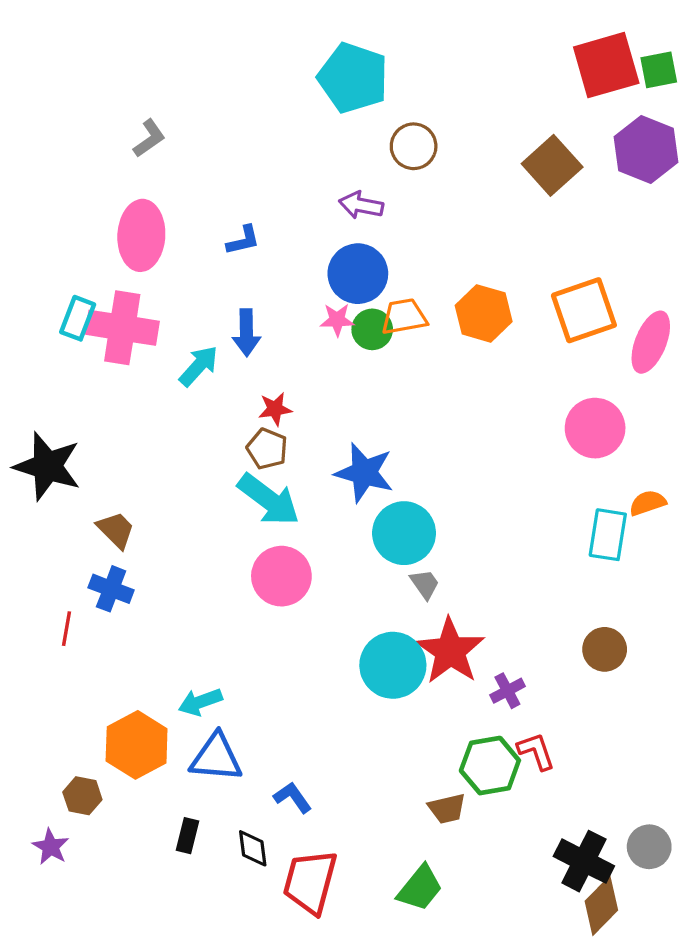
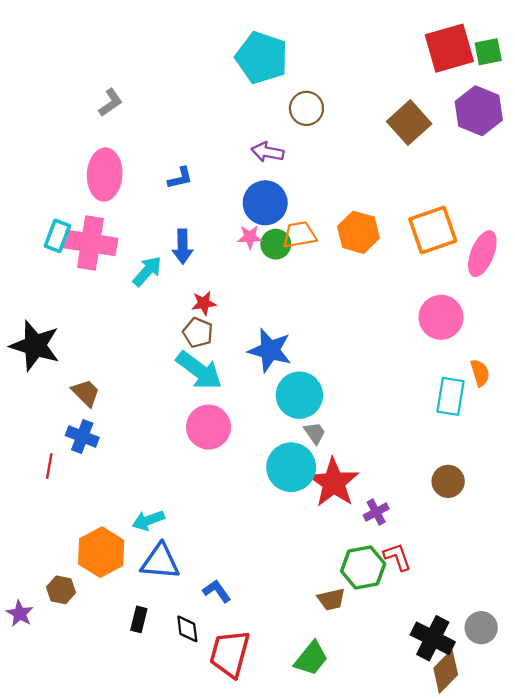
orange semicircle: (648, 503) -> (480, 373), turned 92
cyan circle: (393, 665) -> (291, 467), moved
purple star: (51, 847) -> (20, 614), moved

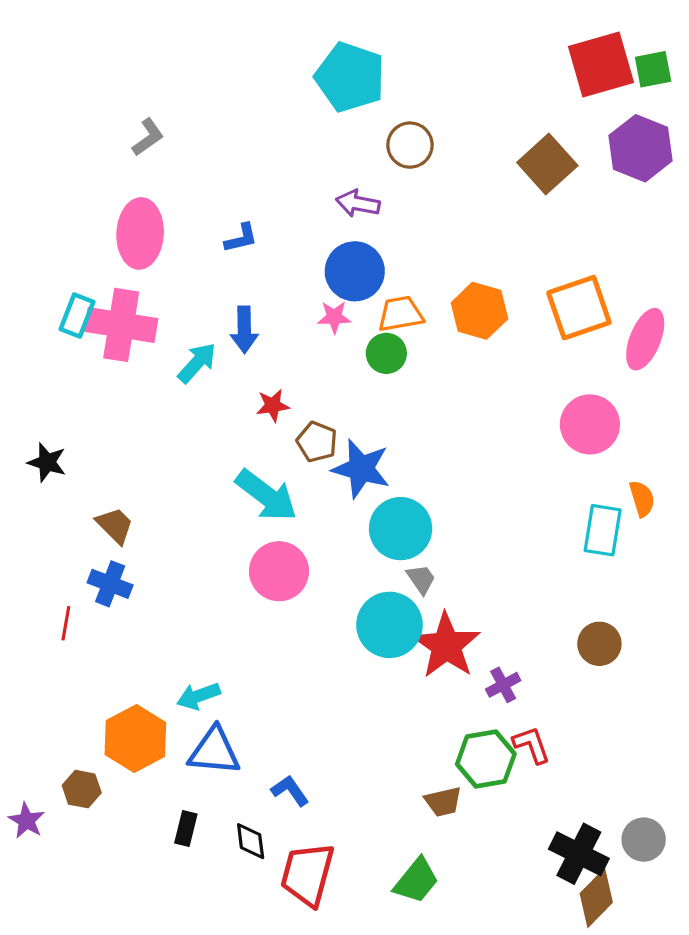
green circle: (276, 244) -> (386, 353), moved
brown pentagon: (198, 333) -> (317, 442), moved
black star: (35, 346) -> (47, 462), size x0.6

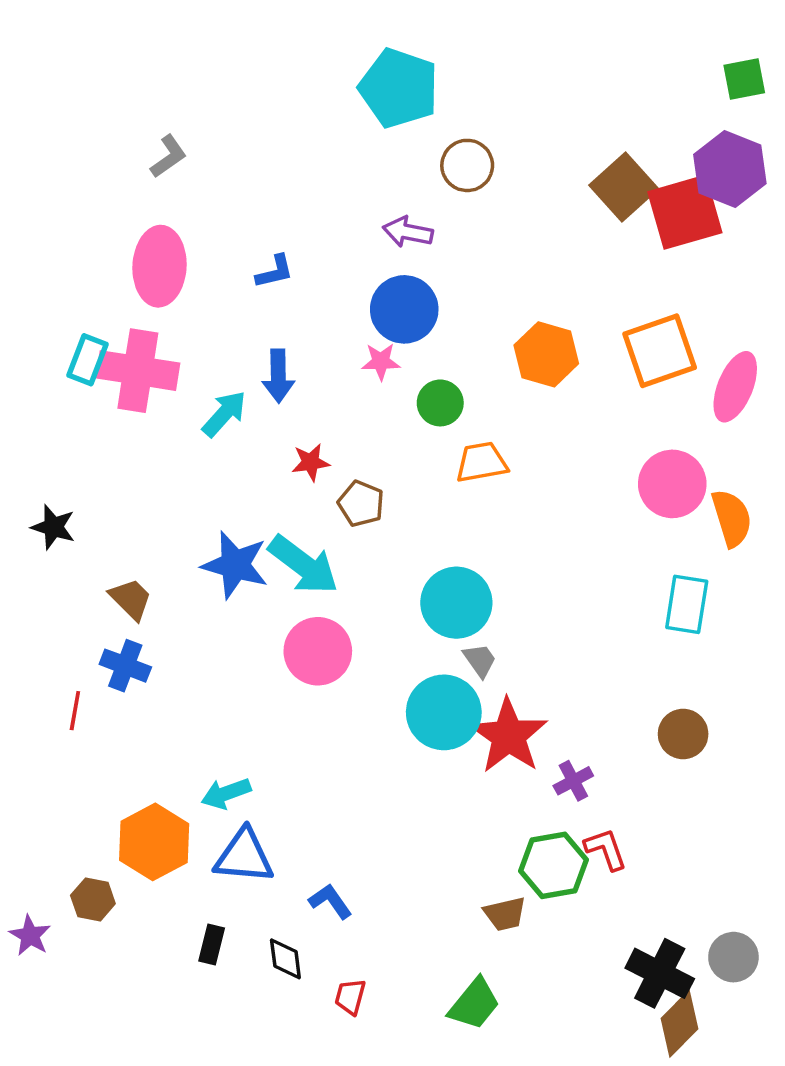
red square: (601, 65) -> (685, 212), moved
orange trapezoid: (401, 314) -> (482, 462), moved
blue star: (361, 469) -> (235, 565), moved
orange semicircle: (642, 499) -> (732, 518), moved, size x1.4
red trapezoid: (307, 874) -> (350, 997), size x0.5

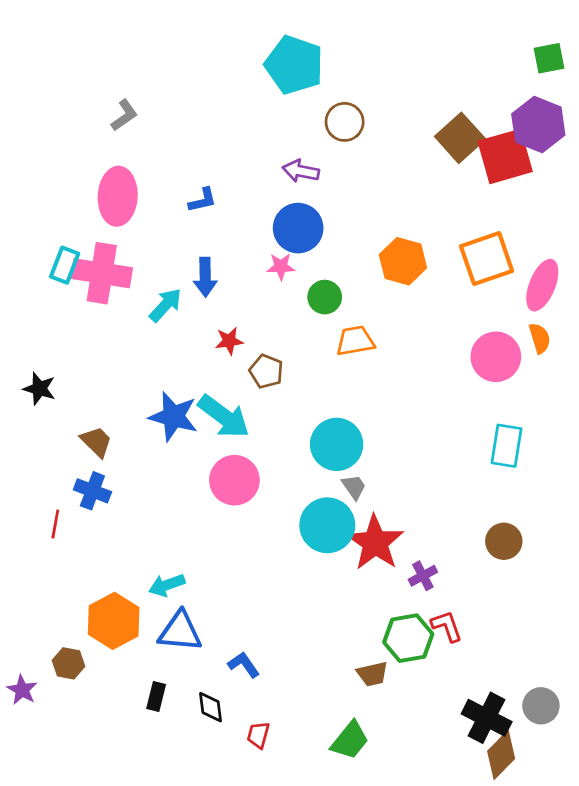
orange semicircle: (732, 518) -> (540, 338), moved, size x0.7

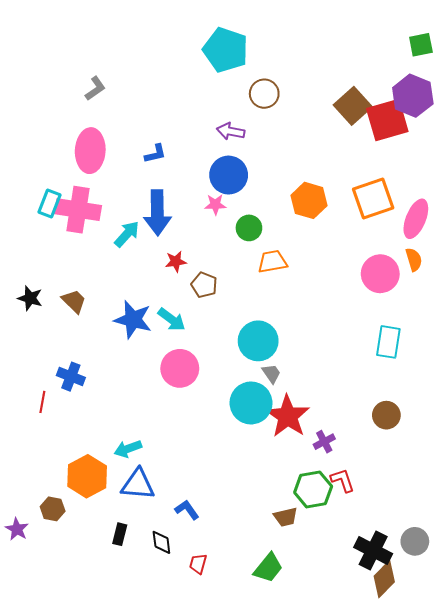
blue arrow: (205, 277) -> (157, 213), size x1.5
cyan arrow: (224, 417) -> (172, 320), size x0.7
brown trapezoid: (96, 442) -> (74, 301), moved

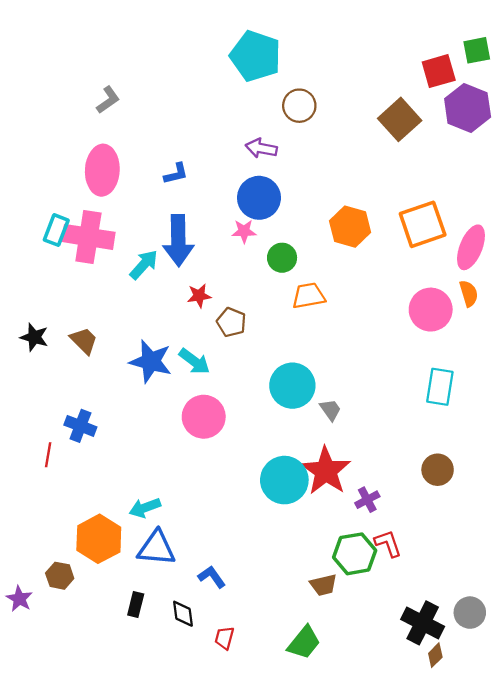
red square: (387, 120) -> (439, 71), moved, size x0.7
gray trapezoid: (271, 373) -> (330, 410), moved
cyan circle: (251, 403) -> (284, 480), moved
brown diamond: (384, 579) -> (435, 655), size x0.6

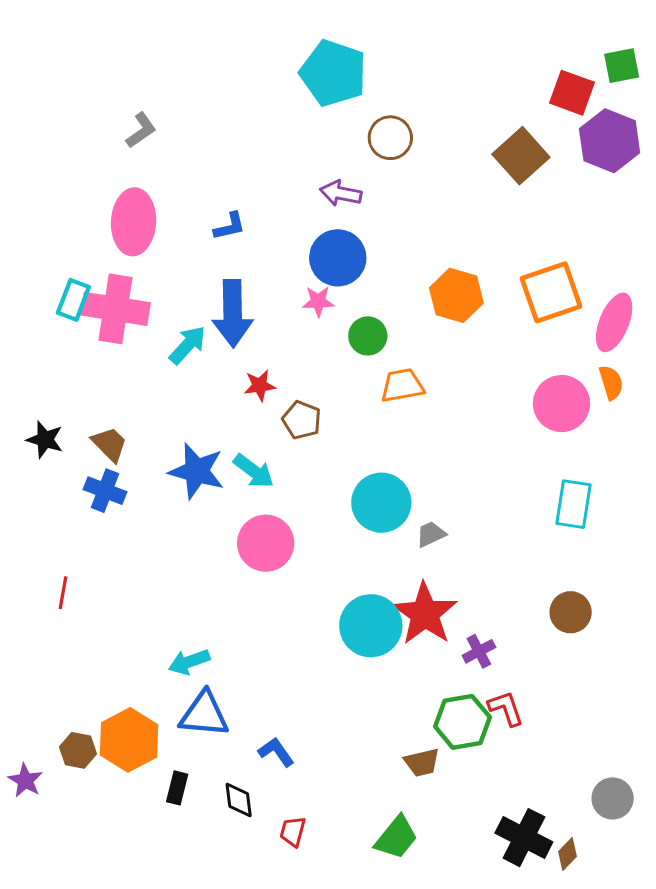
red square: (439, 71) -> (572, 93), turned 36
gray trapezoid: (330, 410) -> (431, 534), turned -80
blue cross: (80, 426) -> (105, 491), moved
orange hexagon: (99, 539) -> (129, 740), moved
black cross: (423, 623) -> (524, 838), moved

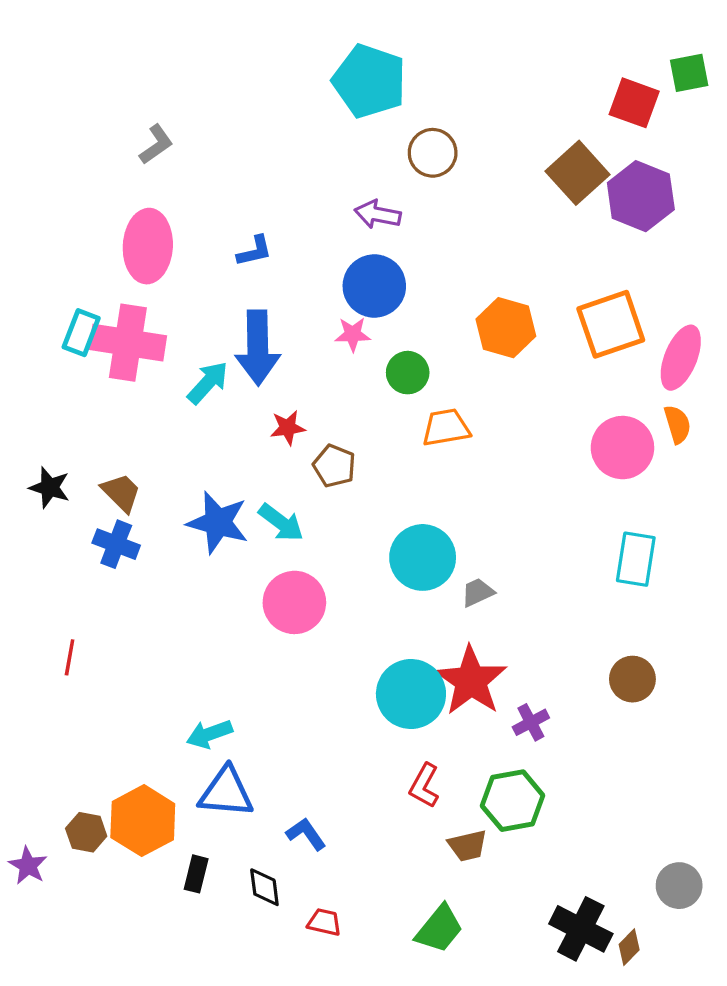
purple hexagon: (610, 141) -> (641, 196), moved
red L-shape: (506, 708) -> (424, 786), moved, turned -132
red trapezoid: (293, 832) -> (324, 922), turned 88

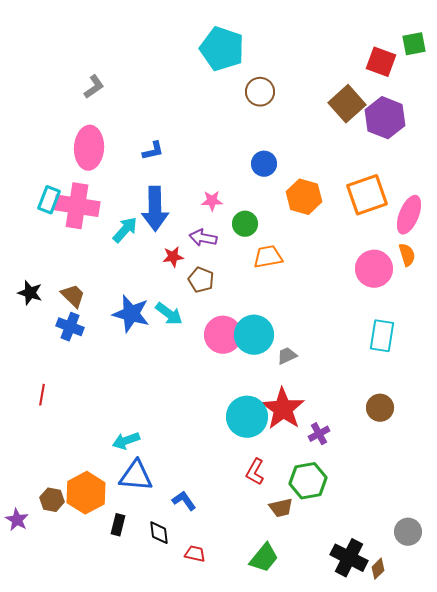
purple arrow: (378, 214) -> (203, 238), moved
blue circle: (374, 286) -> (264, 164), moved, size x0.7
pink circle: (294, 602) -> (223, 335), moved

